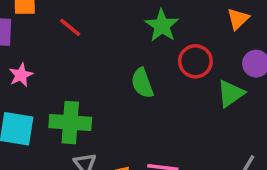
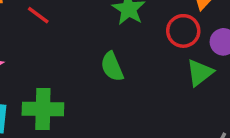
red circle: (195, 61) -> (183, 31), moved

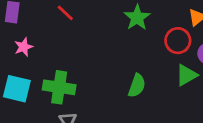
green semicircle: (112, 67) -> (137, 86), moved, turned -145

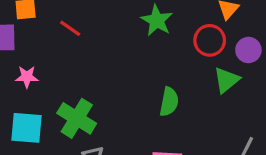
pink star: (24, 47) -> (27, 77), turned 30
green cross: (59, 87) -> (77, 118), turned 32

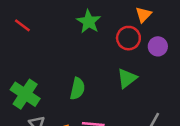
green triangle: (226, 80) -> (127, 78), moved
green semicircle: (169, 102) -> (77, 89), moved

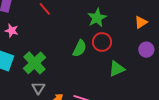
red circle: (128, 38) -> (102, 42), moved
green semicircle: (77, 89) -> (80, 48), moved

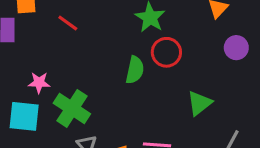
pink star: (12, 31) -> (39, 83), moved
green triangle: (117, 69) -> (199, 103), moved

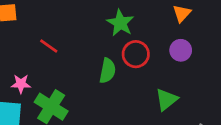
red line: (68, 23) -> (49, 46), moved
purple circle: (236, 48) -> (181, 50), moved

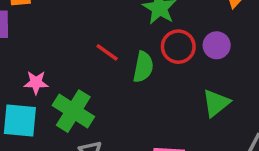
red line: (49, 46) -> (107, 52), moved
purple circle: (181, 50) -> (217, 45), moved

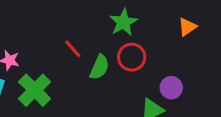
purple circle: (217, 45) -> (171, 88), moved

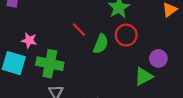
green cross: (35, 90) -> (50, 64), turned -32

